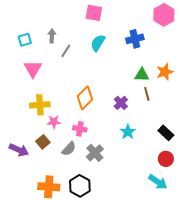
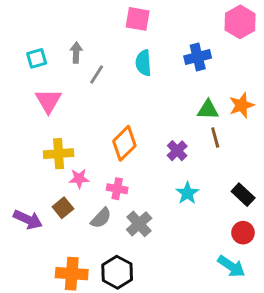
cyan semicircle: (98, 43) -> (143, 63), turned -36

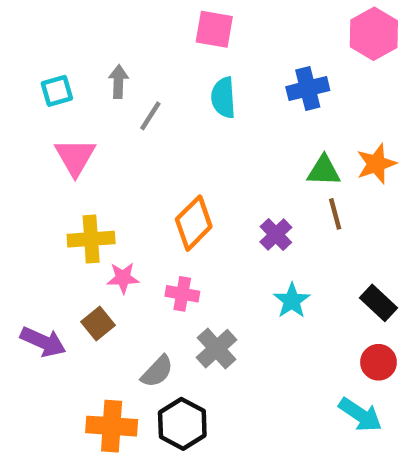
gray semicircle: (101, 218) -> (157, 371), moved

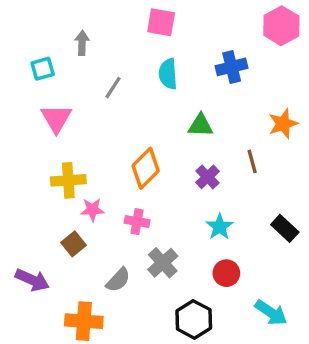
gray arrow: (118, 82) -> (82, 43), moved
green triangle: (324, 171) -> (201, 125), moved
purple arrow: (43, 342) -> (32, 280), moved
red circle: (378, 362) -> (226, 273), moved
black hexagon: (182, 424) -> (194, 319), moved

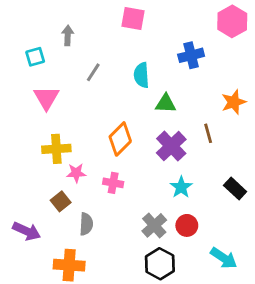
cyan semicircle: (168, 74) -> (141, 75), moved
purple cross: (207, 177) -> (171, 146), size x1.5
gray cross: (163, 263) -> (154, 225), moved
gray semicircle: (118, 280) -> (86, 224), moved, turned -40

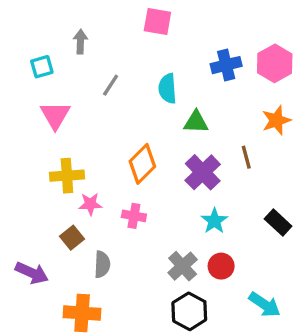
pink hexagon: (232, 21) -> (275, 63), moved

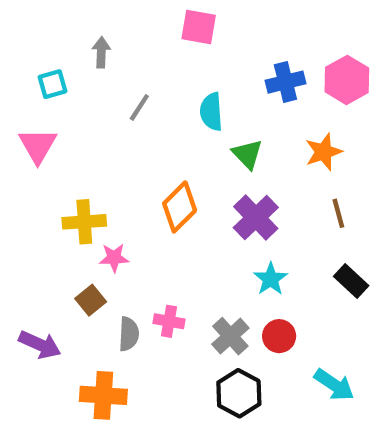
pink triangle: (55, 115) -> (38, 146), moved
orange star: (276, 120) -> (324, 152), moved
green triangle: (196, 122) -> (247, 154), turned 44
brown line: (246, 157) -> (338, 213), moved
pink cross: (134, 216) -> (169, 321), moved

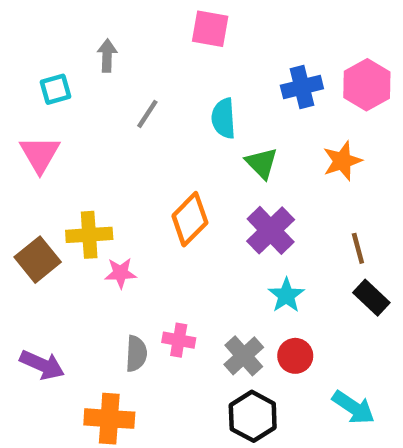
brown line: (338, 213) -> (358, 248), moved
brown square: (91, 300) -> (38, 260), moved, size x1.4

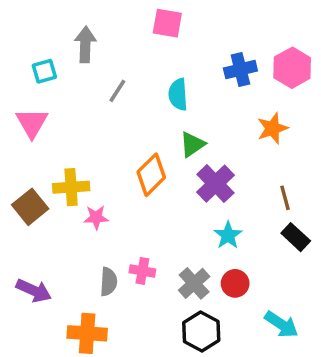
gray arrow: (107, 56) -> (85, 45), size x1.4
green triangle: (262, 163) -> (192, 144), moved, turned 40

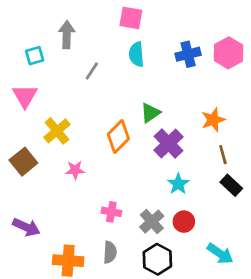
cyan semicircle: (178, 94) -> (136, 54), moved
orange star: (273, 128) -> (213, 120), moved
yellow cross: (71, 187) -> (57, 131), moved, turned -36
gray semicircle: (109, 282) -> (110, 252), moved

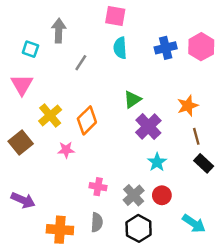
cyan square: (35, 56) -> (30, 49), turned 35
orange diamond: (118, 137) -> (87, 120), moved

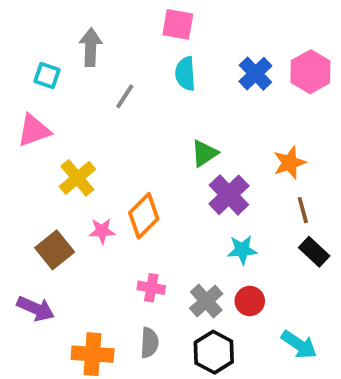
blue cross: (166, 48) -> (255, 74), turned -30
pink triangle: (22, 85) -> (34, 130), turned 40
orange diamond: (87, 120) -> (144, 216), moved
brown square: (21, 142) -> (55, 250), moved
cyan star: (157, 162) -> (242, 250), turned 30

